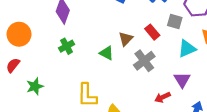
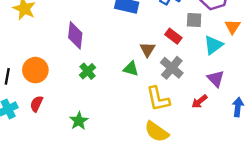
green star: (35, 86) -> (79, 121), moved
yellow L-shape: (87, 95) -> (158, 99), moved

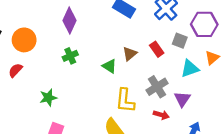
gray cross: (172, 68) -> (157, 87), moved
red arrow: (200, 101) -> (161, 115), turned -144

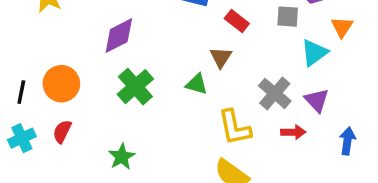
purple diamond: (70, 20) -> (119, 36), turned 55
red rectangle: (157, 49) -> (237, 21), moved
green cross: (70, 56) -> (135, 87), size x1.5

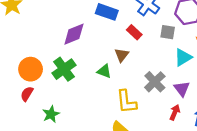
purple diamond: (119, 36) -> (74, 34), moved
orange circle: (61, 84) -> (31, 69), moved
red semicircle: (62, 131) -> (27, 94), moved
red arrow: (293, 132) -> (175, 112), moved, turned -72

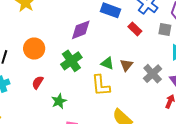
brown triangle: (122, 55) -> (126, 65), moved
orange circle: (31, 69) -> (34, 49), moved
yellow L-shape: (126, 102) -> (101, 85), moved

